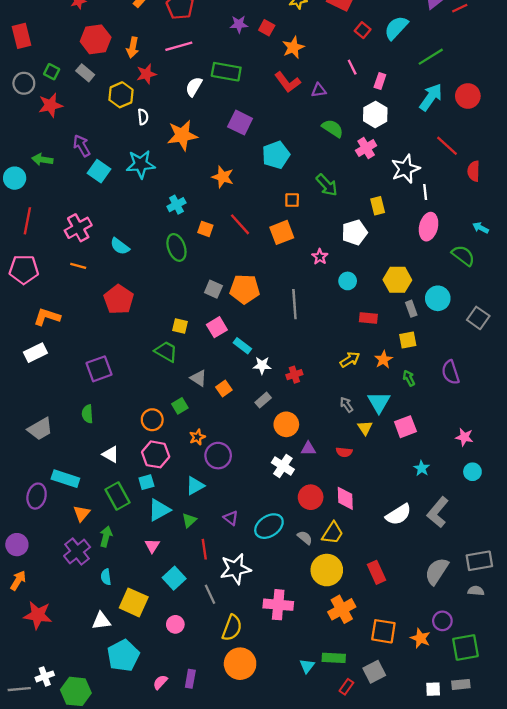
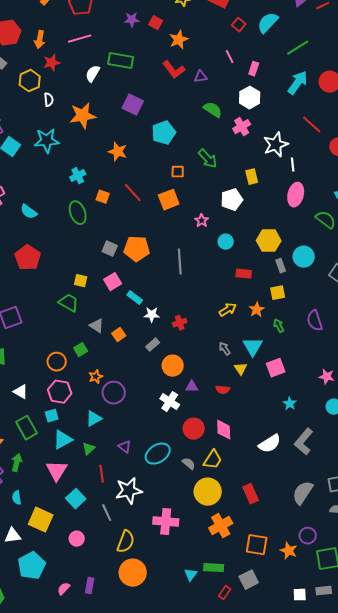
pink triangle: (152, 546) -> (57, 471), size x1.6

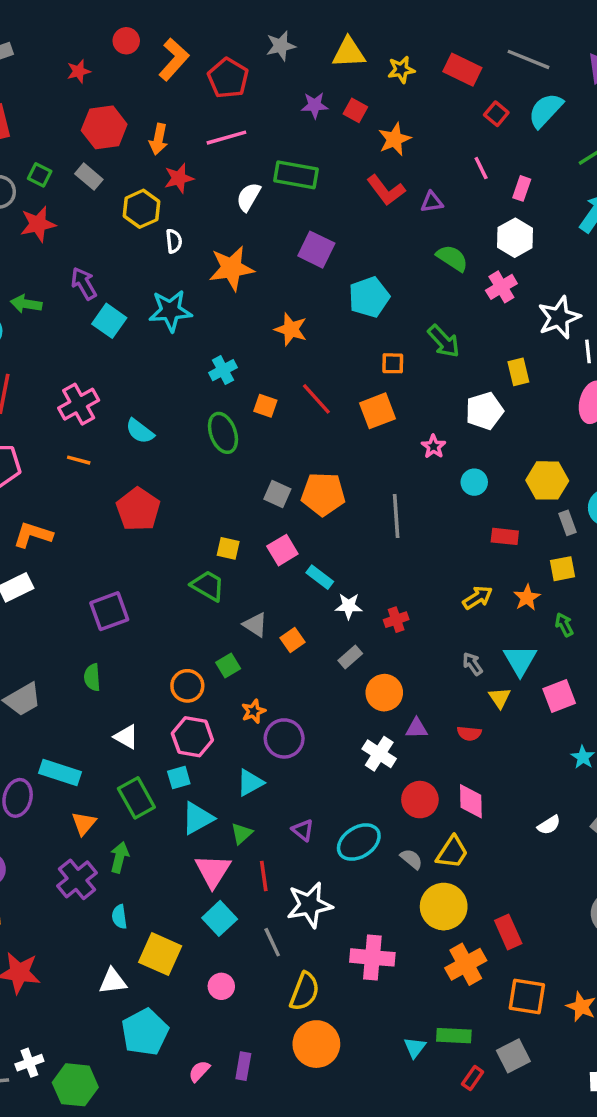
white semicircle: (270, 444) -> (549, 825), size x0.6
pink triangle: (57, 471) -> (213, 871), moved
red rectangle: (251, 494) -> (508, 932), moved

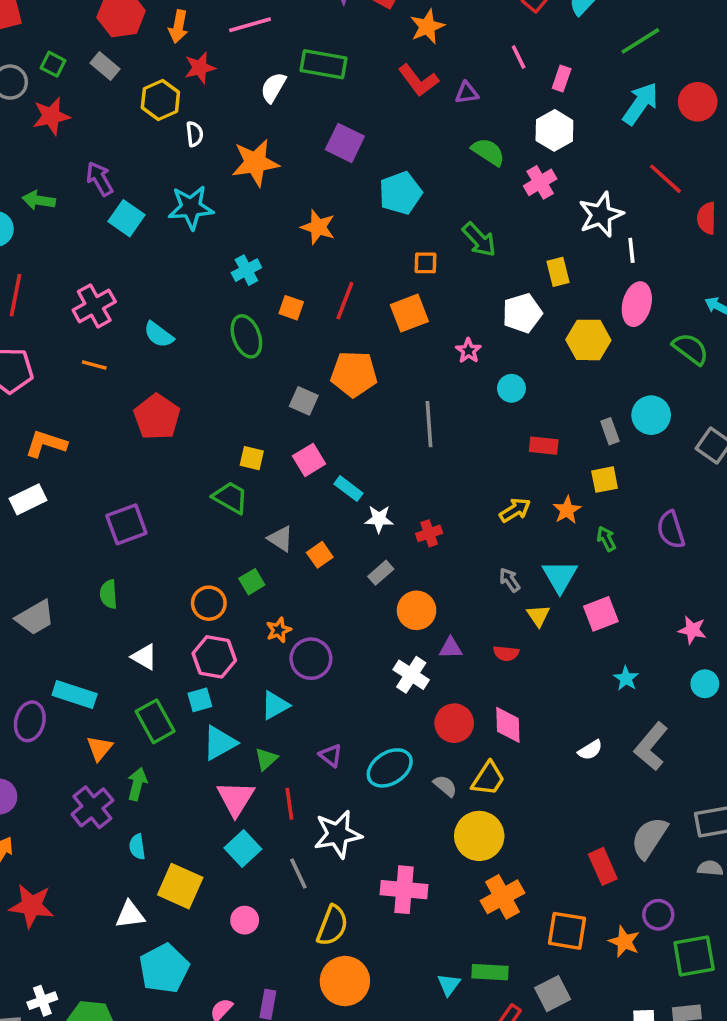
red line: (316, 399) -> (345, 301), turned 63
yellow hexagon: (547, 480) -> (588, 340), moved
orange pentagon: (323, 494) -> (354, 374), moved
red rectangle: (508, 932) -> (603, 866), moved

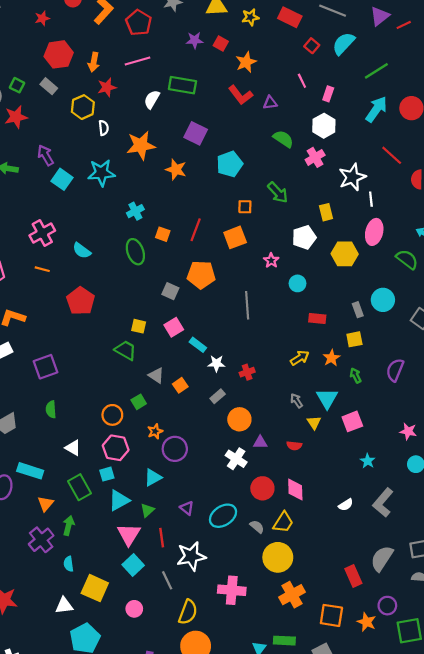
orange star: (318, 227) -> (176, 169), moved
purple square: (126, 524) -> (46, 367), moved
purple semicircle: (671, 530) -> (395, 370), turned 40

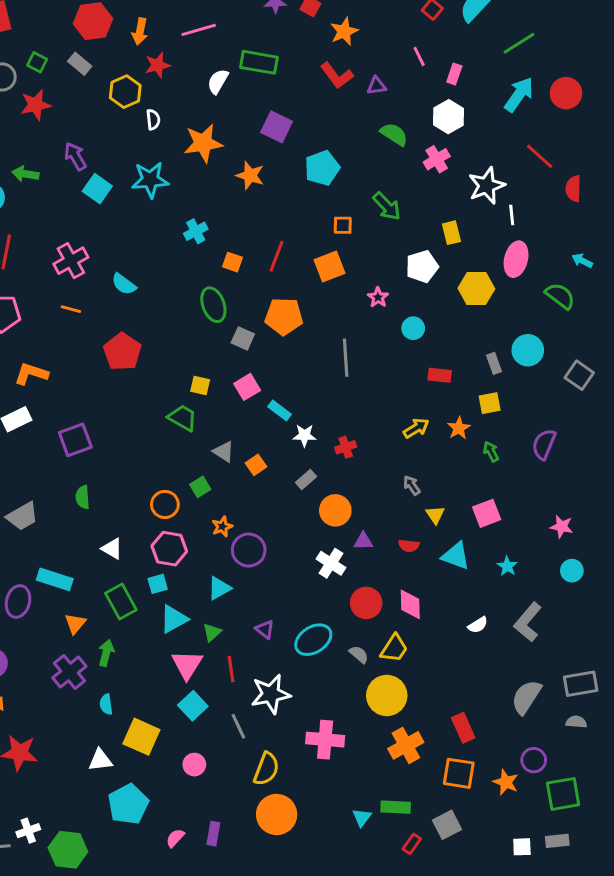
green ellipse: (135, 252) -> (213, 305), moved
cyan triangle: (327, 398) -> (456, 556), moved, turned -40
red rectangle: (353, 576) -> (463, 728), moved

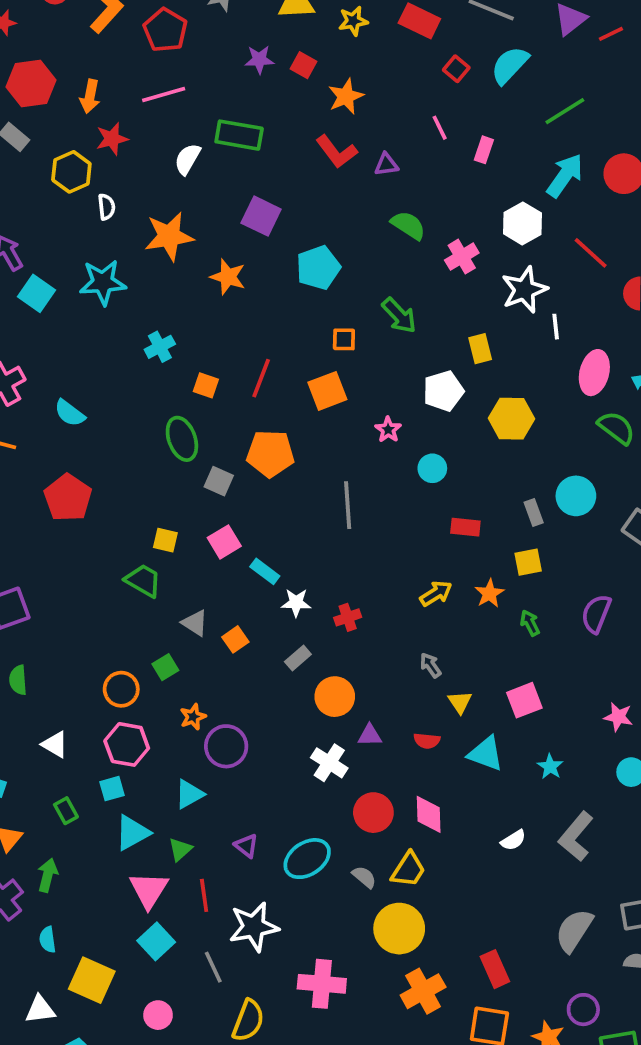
white hexagon: (448, 117) -> (523, 223), moved
pink ellipse: (516, 259) -> (594, 373), moved
green rectangle: (121, 601) -> (66, 811), size x0.6

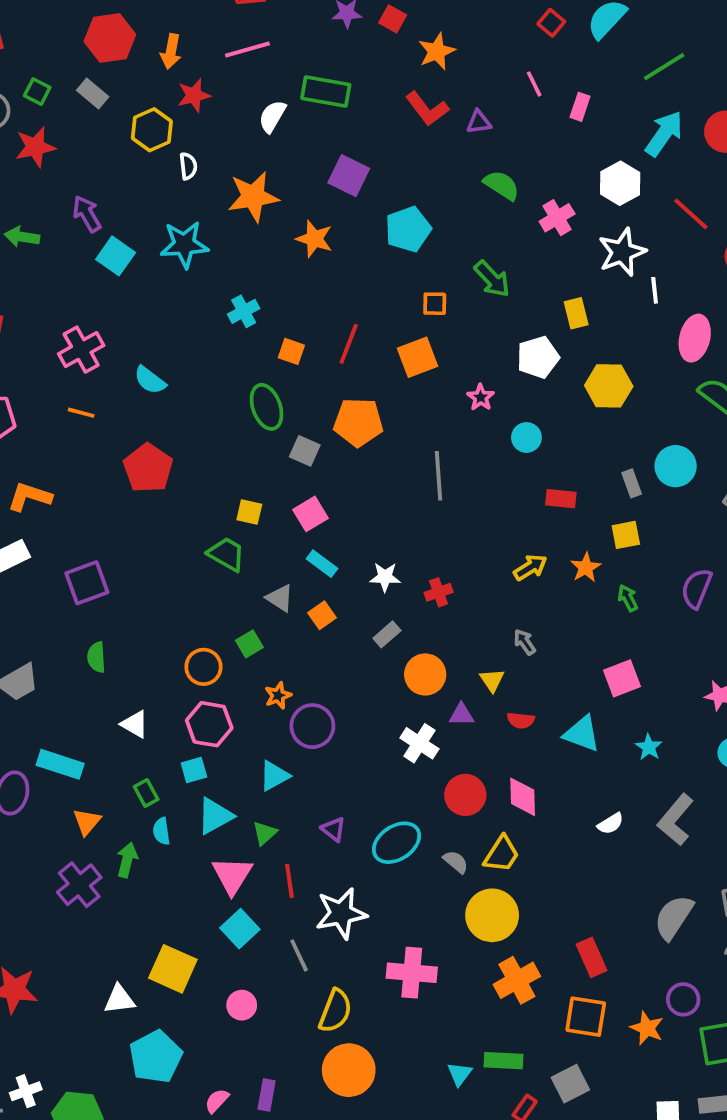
cyan rectangle: (265, 571) -> (322, 564), moved
yellow triangle: (460, 702) -> (492, 680), moved
cyan semicircle: (48, 940) -> (161, 831), moved

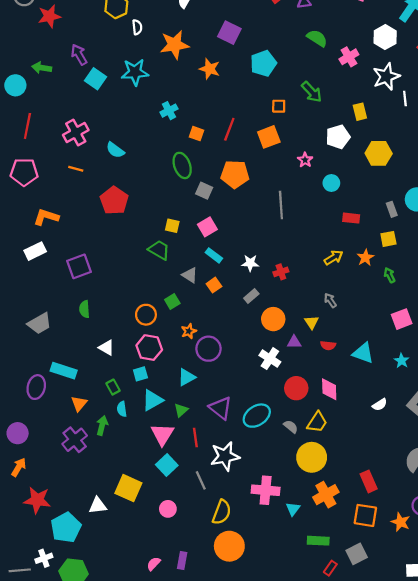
pink square: (622, 678) -> (402, 319), moved
purple triangle: (333, 829) -> (221, 408), size x1.6
cyan pentagon: (156, 1057) -> (66, 528), moved
cyan triangle: (460, 1074) -> (293, 509), moved

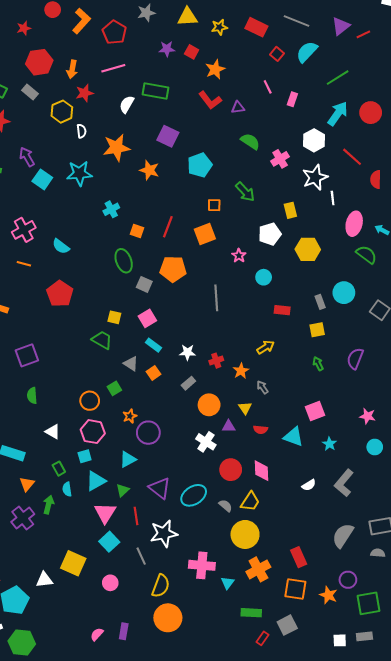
orange star: (365, 258) -> (241, 371), moved
pink square: (402, 319) -> (315, 411), moved

